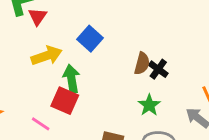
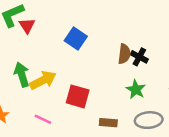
yellow arrow: (47, 56) -> (43, 80), moved
green arrow: (71, 79) -> (22, 75), moved
red square: (65, 101) -> (78, 96), moved

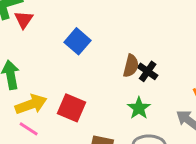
yellow arrow: (43, 80) -> (31, 104), moved

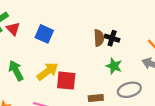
blue square: (78, 41) -> (44, 34), moved
yellow arrow: (31, 104) -> (48, 71), moved

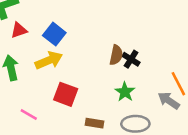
red triangle: (13, 29) -> (19, 30), moved, turned 40
yellow arrow: (48, 71) -> (49, 60), moved

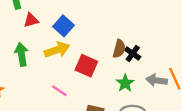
red square: (66, 94) -> (86, 66), moved
gray arrow: (169, 101) -> (157, 80), moved, turned -30
pink line: (29, 115) -> (59, 91), moved

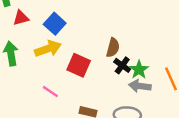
black cross: (133, 53) -> (122, 65), moved
gray arrow: (157, 80) -> (140, 86), moved
green star: (125, 83) -> (139, 70), moved

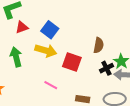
yellow arrow: (48, 49) -> (46, 51), turned 40
black cross: (122, 65) -> (106, 68), moved, turned 32

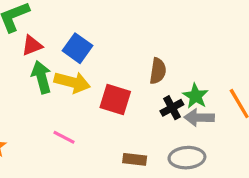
green arrow: (16, 57) -> (41, 77), moved
pink line: (51, 85) -> (64, 137), moved

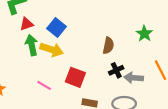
green star: (196, 96) -> (144, 34), moved
red square: (115, 99) -> (75, 77), moved

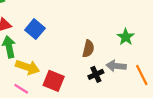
yellow arrow: (52, 50) -> (28, 67), moved
gray arrow: (134, 78) -> (116, 66), moved

